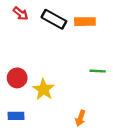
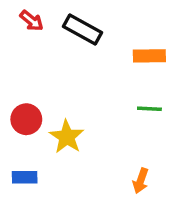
orange rectangle: (85, 22) -> (149, 56), moved
orange arrow: (80, 118) -> (141, 181), moved

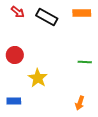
orange rectangle: (149, 56) -> (82, 13), moved
red circle: (26, 119) -> (15, 55), moved

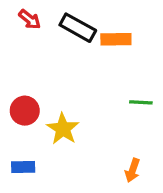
orange rectangle: (82, 13) -> (116, 39), moved
red circle: (15, 55) -> (25, 111), moved

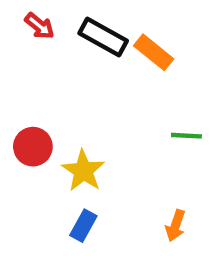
orange rectangle: (116, 39) -> (154, 52), turned 40
blue rectangle: (23, 167) -> (83, 226), moved, turned -60

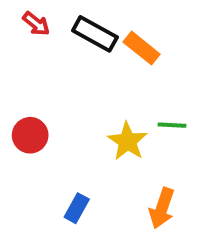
yellow star: (83, 171) -> (127, 141), moved
orange arrow: (175, 226) -> (162, 208), size x1.4

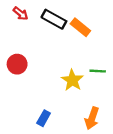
red circle: (30, 135) -> (17, 64), moved

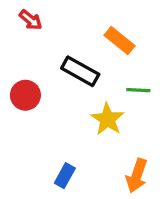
black rectangle: (54, 19) -> (80, 71), moved
green line: (98, 71) -> (138, 90), moved

